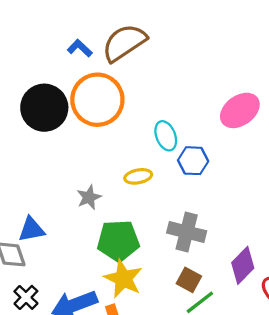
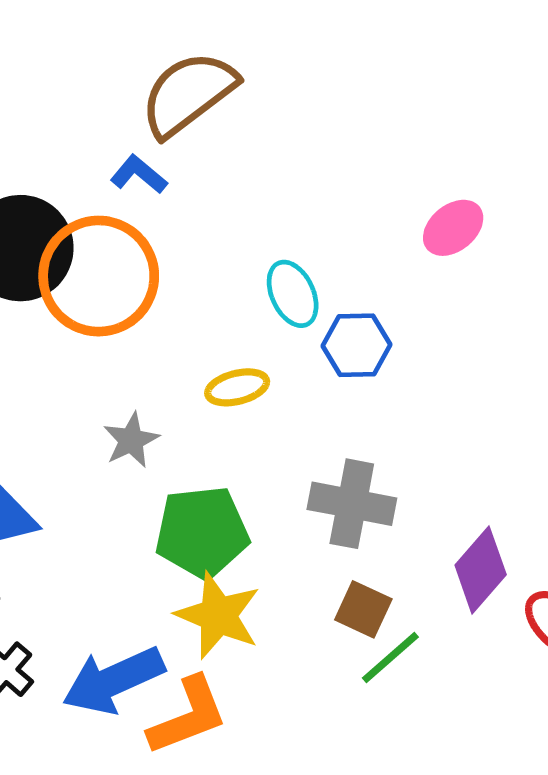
blue L-shape: (80, 48) -> (139, 174), moved
orange circle: (97, 100) -> (99, 276), moved
pink ellipse: (240, 110) -> (453, 228), size x0.7

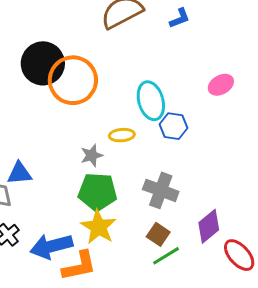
blue L-shape: (139, 174) -> (180, 18), moved, turned 110
cyan ellipse: (293, 294) -> (151, 101), size x1.4
gray star: (131, 440) -> (92, 155), moved

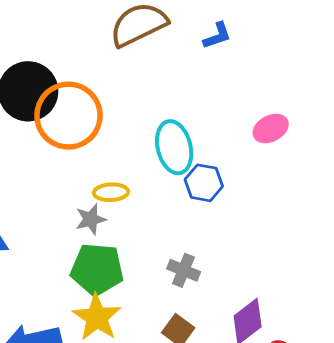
yellow ellipse: (122, 135) -> (111, 192), moved
gray cross: (161, 190) -> (184, 270), size x0.7

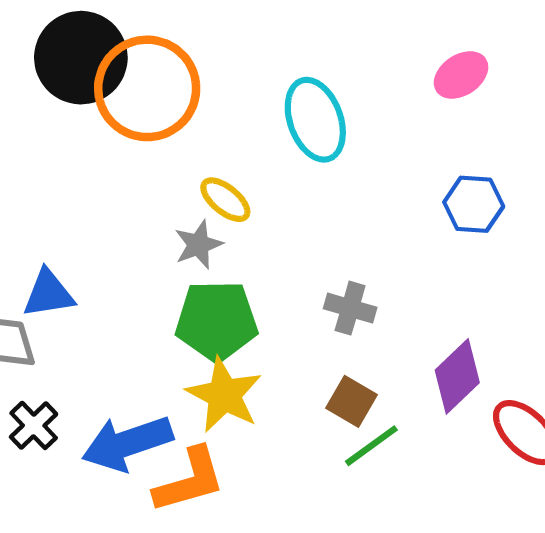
blue hexagon: (204, 183) -> (474, 204), moved
yellow ellipse: (111, 192) -> (225, 200), turned 48

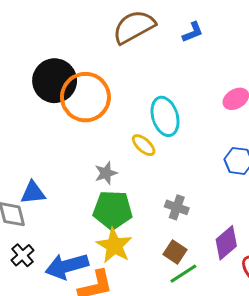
yellow ellipse: (225, 200) -> (144, 145), moved

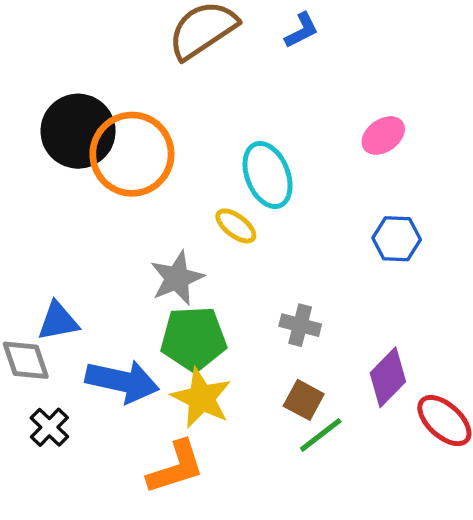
gray star: (106, 173) -> (177, 278), size x1.4
blue arrow: (67, 266) -> (122, 381), moved, turned -147

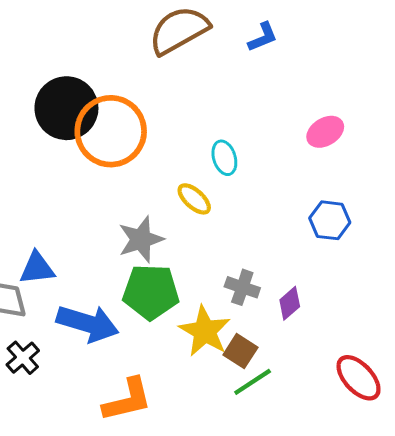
cyan ellipse: (268, 175) -> (224, 158), size x0.6
purple diamond: (388, 377) -> (290, 303), moved, size x0.7
yellow star: (201, 398) -> (205, 331), moved

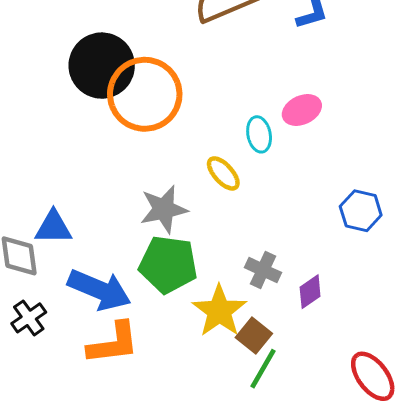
pink ellipse: (325, 132) -> (302, 110), moved
green line: (253, 382) -> (263, 369), turned -33
orange L-shape: (127, 400) -> (113, 343), moved

